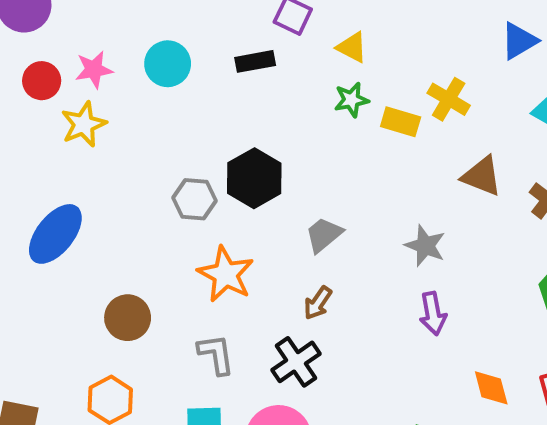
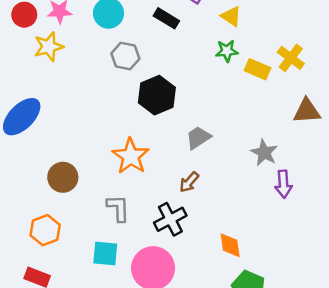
black rectangle: (255, 61) -> (166, 18), turned 35
brown triangle: (482, 176) -> (307, 111), turned -32
gray hexagon: (194, 199) -> (125, 56), moved
purple arrow: (433, 314) -> (283, 184), moved
orange diamond: (491, 388) -> (230, 245), moved

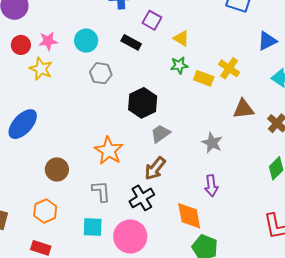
yellow star: (49, 47) -> (41, 69), turned -30
black hexagon: (157, 95) -> (143, 103), moved
brown arrow: (189, 182) -> (155, 168), size x1.4
purple arrow: (283, 184) -> (211, 186), moved
orange diamond: (230, 245) -> (189, 216), size x1.4

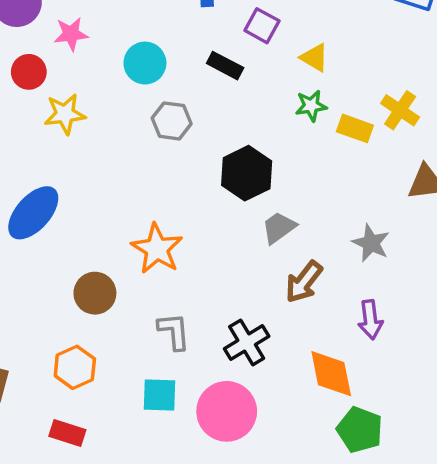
pink star: (48, 41) -> (71, 34), moved
yellow star: (41, 69) -> (65, 114), turned -30
orange star: (109, 151) -> (157, 249), moved
brown arrow: (155, 168) -> (304, 282), moved

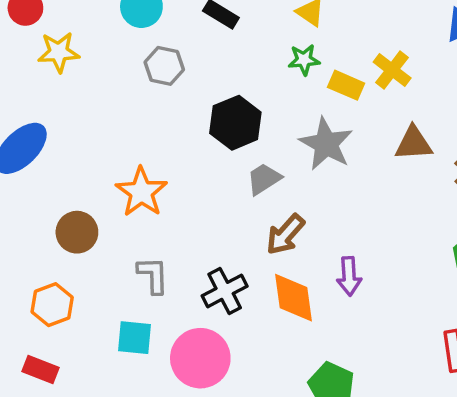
gray star: (371, 243) -> (326, 144), moved, size x1.4
orange diamond: (331, 374) -> (293, 298), moved

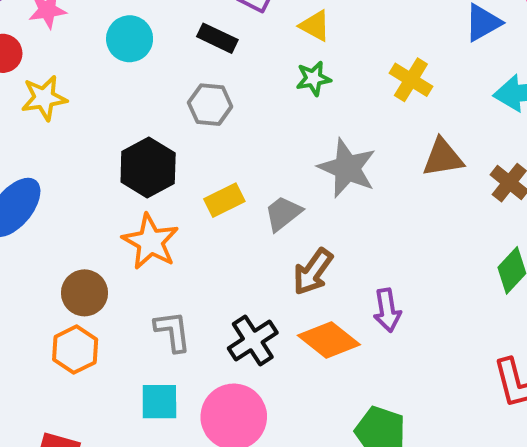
gray hexagon: (164, 66) -> (210, 105), moved
yellow rectangle: (346, 85) -> (224, 200), moved, turned -44
black hexagon: (235, 123) -> (148, 167), moved
orange diamond: (293, 298) -> (329, 340), turned -38
orange hexagon: (52, 305) -> (75, 350), moved

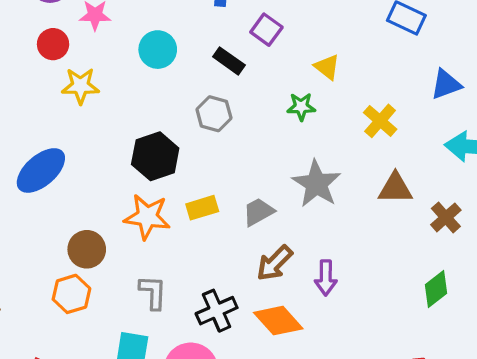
yellow triangle: (315, 26) -> (327, 67), moved
yellow rectangle: (224, 200) -> (202, 208), moved
orange star: (151, 242) -> (147, 217), turned -30
purple arrow: (387, 310) -> (326, 278), moved

